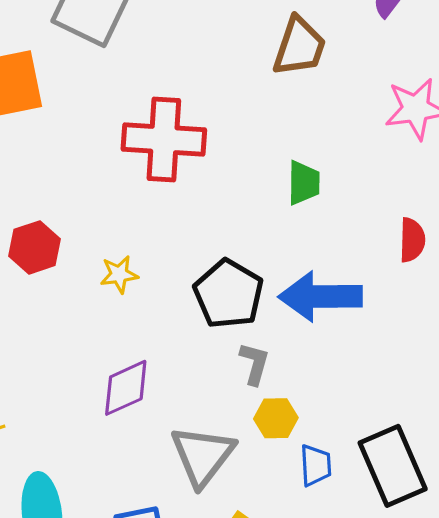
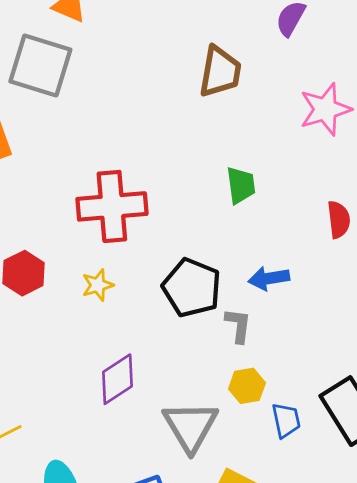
red cross: (164, 140) -> (112, 206), moved
blue arrow: (320, 296) -> (269, 278), size x0.6
gray L-shape: (254, 364) -> (238, 325), moved

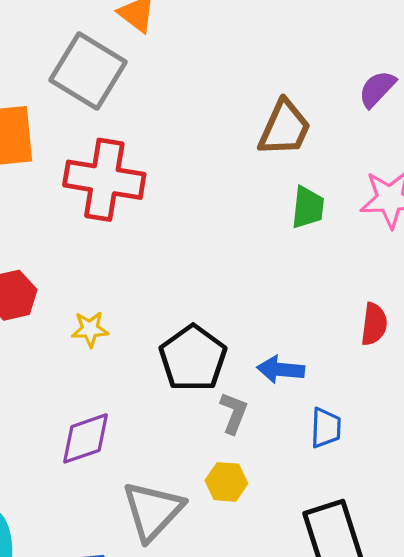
green trapezoid: (241, 185) -> (308, 207), moved
red cross: (112, 206) -> (104, 180), moved
blue trapezoid: (286, 420) -> (326, 428), moved

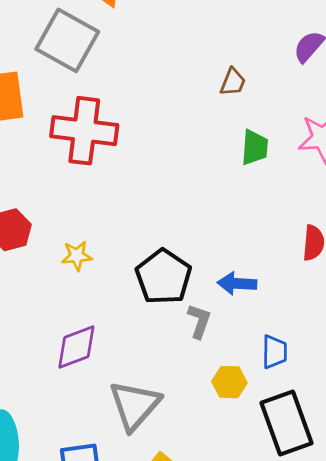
brown trapezoid: (285, 128) -> (233, 82), size x0.6
blue trapezoid: (326, 428) -> (274, 352), moved
yellow hexagon: (226, 482) -> (229, 382), moved

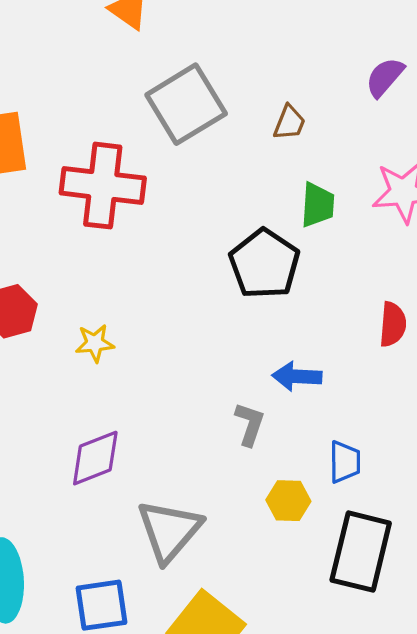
gray square: (67, 40) -> (186, 104), moved, turned 30
black pentagon: (164, 277) -> (264, 264), moved
black rectangle: (287, 423) -> (361, 552), turned 34

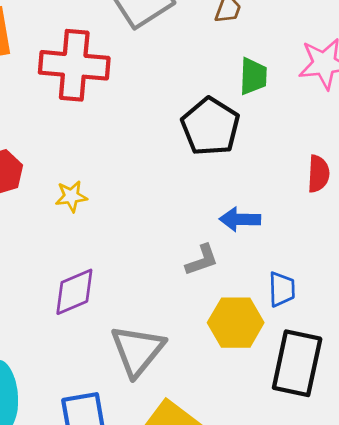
gray L-shape: (250, 424) -> (202, 260), turned 54
yellow hexagon: (288, 501) -> (236, 323), size x1.5

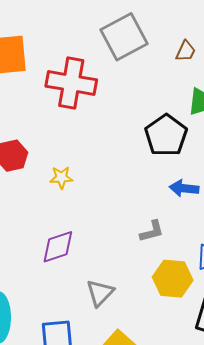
blue arrow: (240, 219) -> (184, 188), moved
gray triangle: (138, 350) -> (100, 293), size x0.7

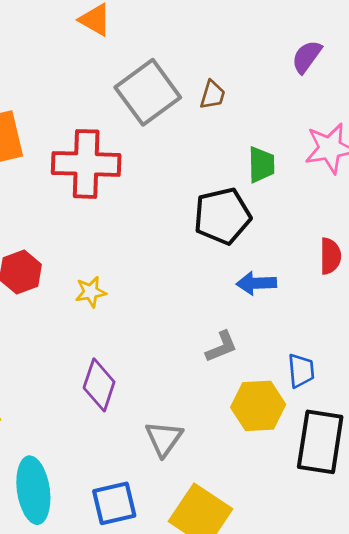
brown trapezoid: (186, 51) -> (213, 95), moved
black pentagon: (166, 135) -> (222, 216), turned 30
purple diamond: (58, 247) -> (99, 385), turned -45

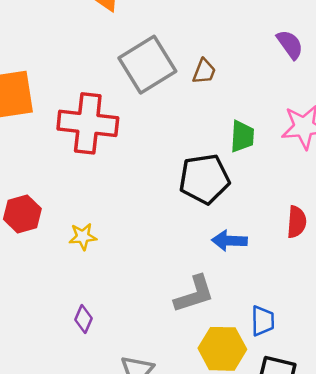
purple semicircle: (307, 57) -> (290, 45), turned 104
gray L-shape: (221, 347) -> (194, 294), size x1.4
purple diamond: (99, 385) -> (84, 319), size x0.6

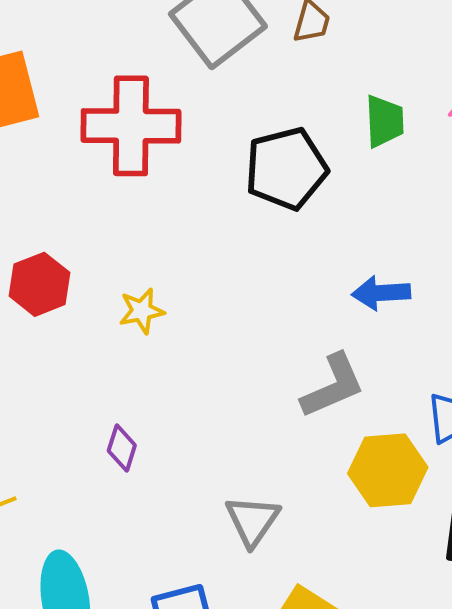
black pentagon: (204, 179) -> (286, 169), moved
purple diamond: (84, 319) -> (122, 448), moved

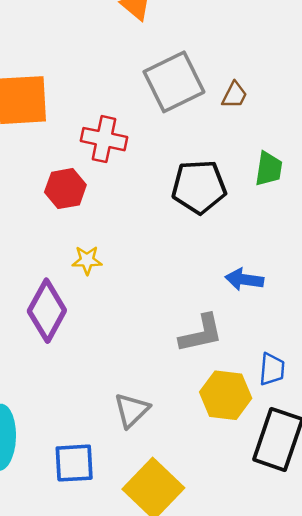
red cross: (131, 126) -> (104, 139), size x0.7
red hexagon: (39, 284) -> (65, 189), moved
purple diamond: (122, 448) -> (47, 311), moved, size x2.0

